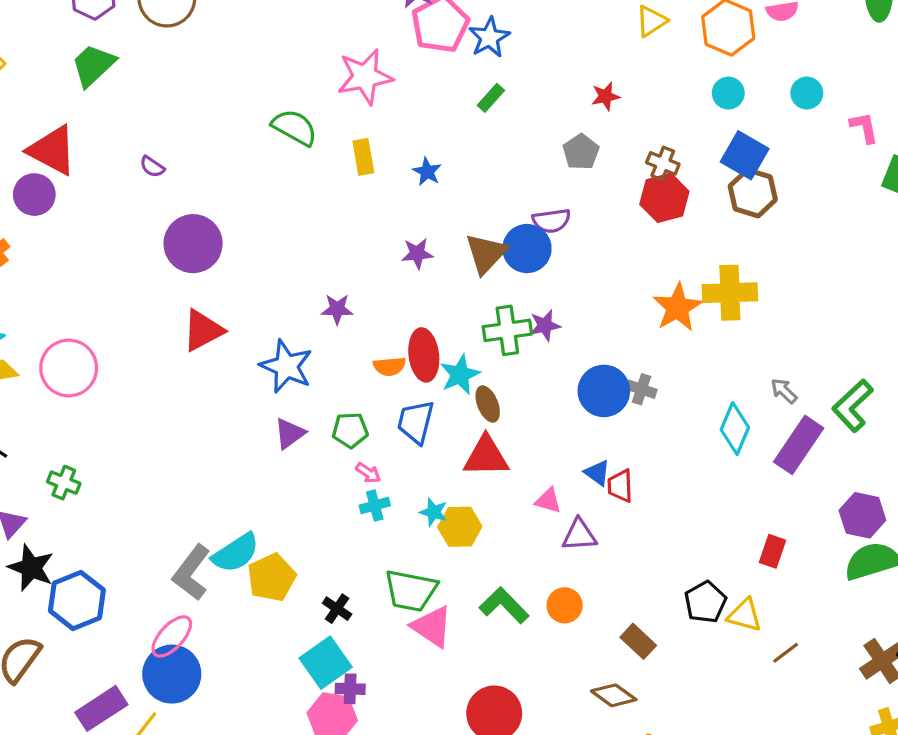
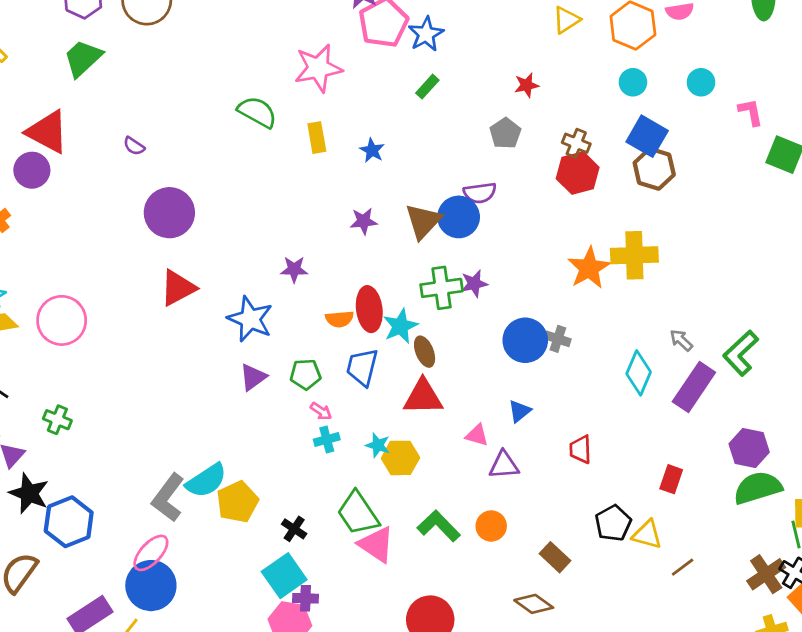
blue triangle: (597, 473) -> (520, 411), turned 45
red trapezoid: (620, 486) -> (580, 449), moved
green trapezoid: (411, 591) -> (358, 513), turned 45

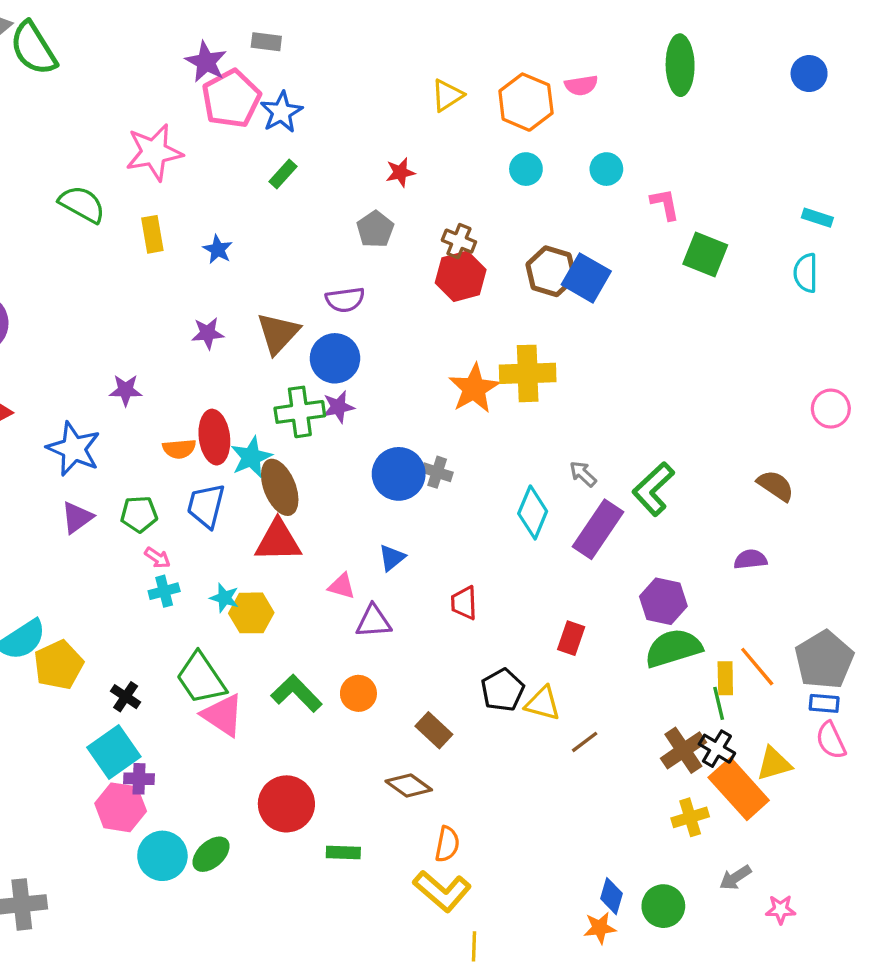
blue square: (647, 136) -> (586, 278), moved
blue circle: (459, 217) -> (335, 358), moved
brown ellipse: (425, 352) -> (280, 487), size x1.5

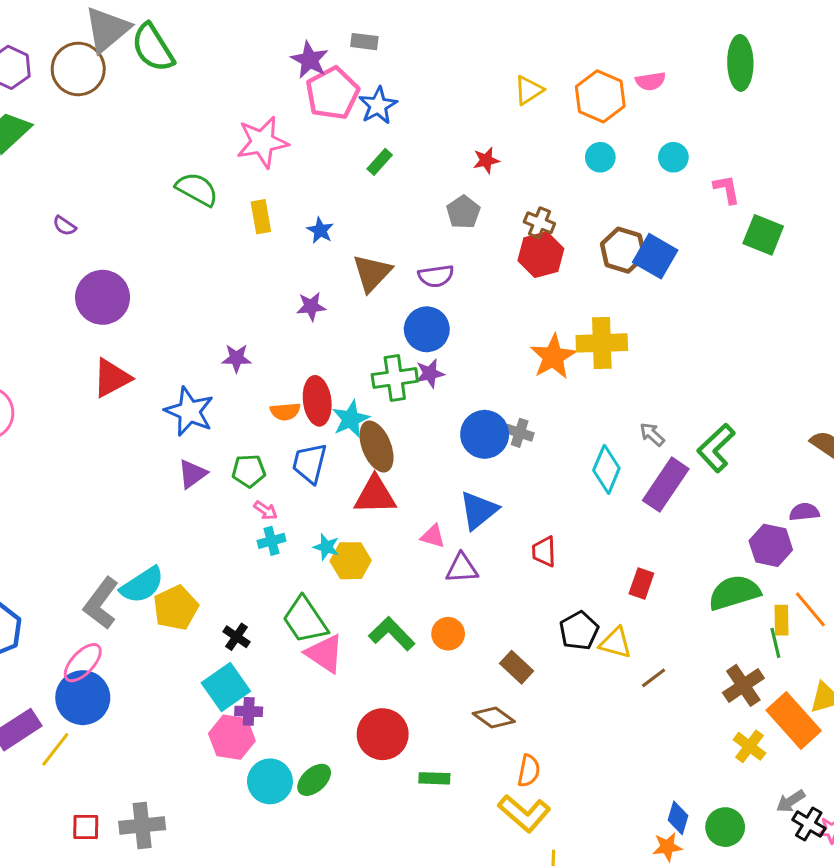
brown triangle: (278, 333) -> (372, 273), moved
blue triangle: (392, 558) -> (479, 510), size x1.6
purple hexagon: (663, 601) -> (771, 545), moved
black cross: (717, 749) -> (809, 824), moved
yellow cross: (690, 817) -> (749, 746), turned -36

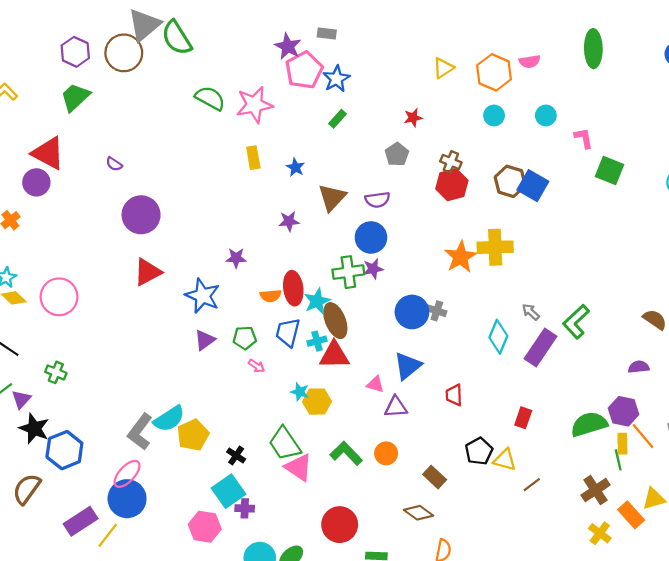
green semicircle: (197, 189) -> (210, 98), moved
cyan cross: (272, 541) -> (317, 341), moved
purple hexagon: (771, 545) -> (624, 411), moved
orange rectangle: (794, 720) -> (631, 515), size x0.7
pink hexagon: (232, 737) -> (205, 527), moved

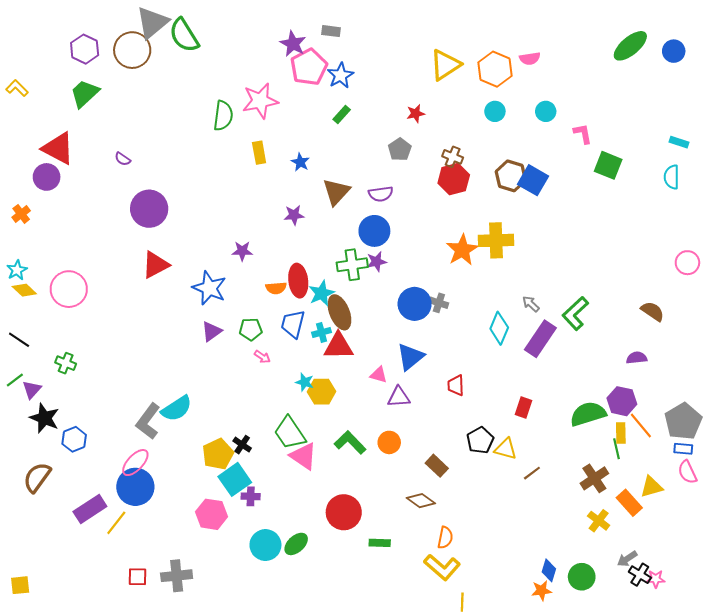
green ellipse: (593, 49) -> (630, 46), moved, turned 51
yellow triangle: (443, 68) -> (445, 65), size x1.5
green semicircle: (210, 98) -> (223, 116), moved, turned 68
yellow pentagon: (193, 435) -> (218, 454), moved
blue hexagon: (64, 450) -> (74, 439), size x0.7

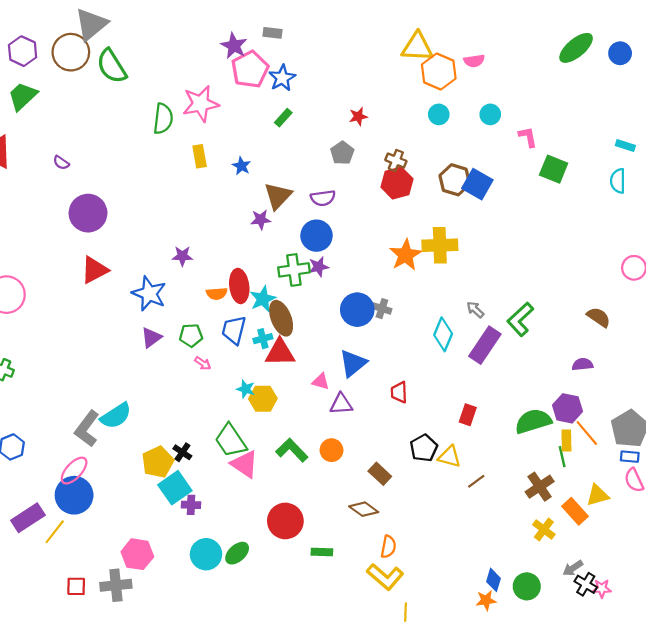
green semicircle: (184, 35) -> (112, 66), moved
yellow triangle: (445, 65) -> (417, 47), moved, turned 36
purple star: (294, 215) -> (261, 220), moved
pink hexagon: (212, 514) -> (137, 554), moved

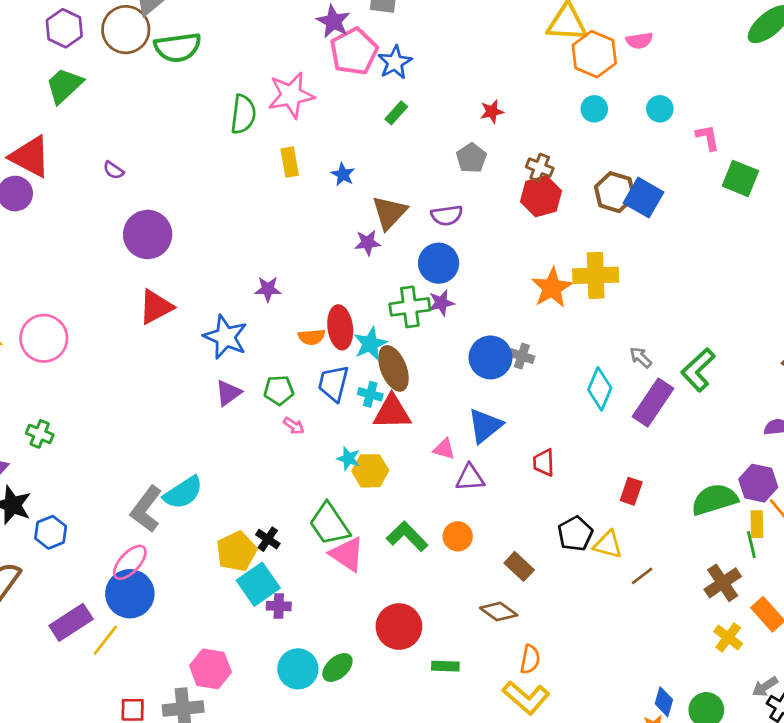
green semicircle: (112, 66) -> (178, 47), turned -66
cyan cross: (263, 339) -> (370, 394), turned 30

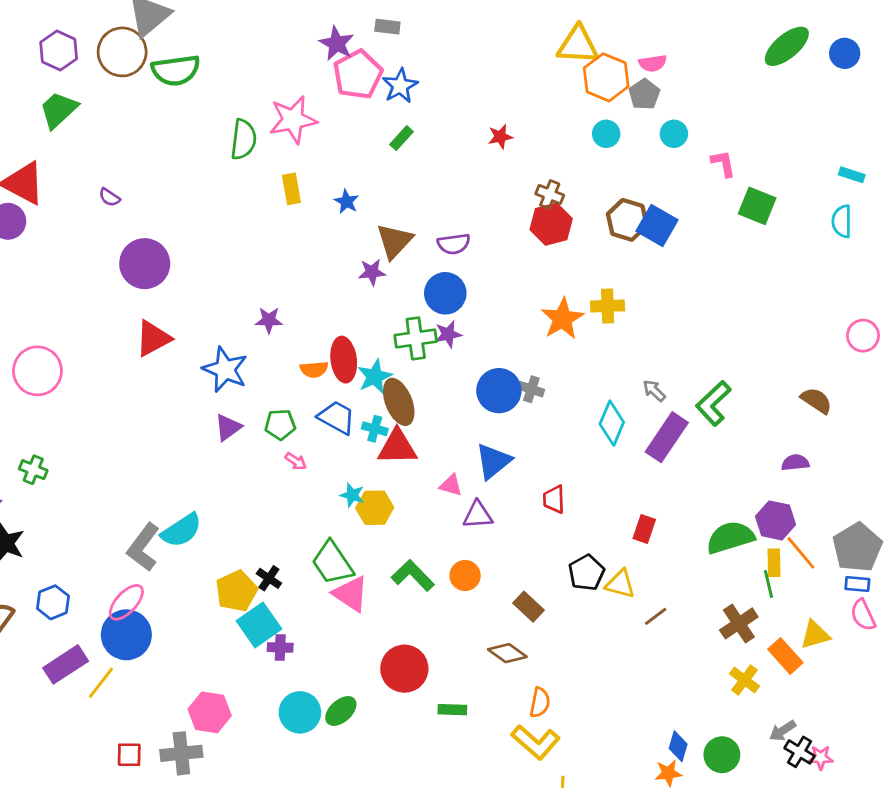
gray pentagon: (471, 158) -> (644, 94), moved
yellow cross: (596, 275) -> (608, 306), size x0.7
blue trapezoid: (333, 383) -> (337, 417), turned 105
blue hexagon: (51, 532) -> (53, 602), moved

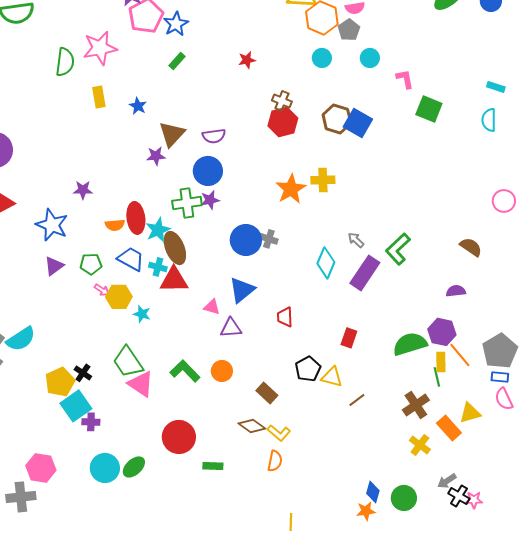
yellow hexagon: (375, 508) -> (119, 297), moved
yellow L-shape: (536, 742) -> (279, 433), moved, size x0.7

